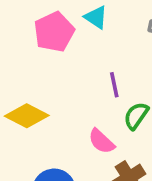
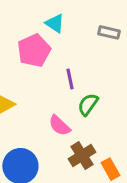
pink pentagon: (54, 32) -> (34, 50), moved

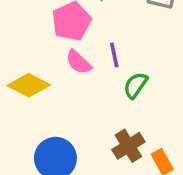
pink semicircle: (59, 125) -> (79, 62), moved

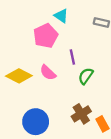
pink semicircle: (79, 62) -> (48, 73), moved

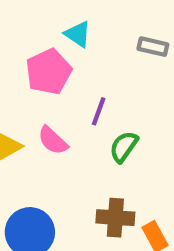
purple line: (72, 57) -> (99, 111), turned 32
brown cross: (81, 114) -> (115, 218), turned 36

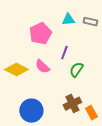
cyan triangle: (78, 34) -> (68, 20), moved, turned -40
brown cross: (115, 218) -> (72, 104), turned -30

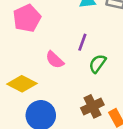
pink pentagon: (40, 34) -> (27, 18), moved
yellow diamond: (16, 70) -> (22, 84), moved

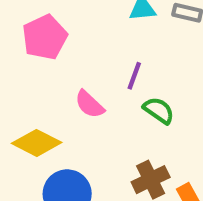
green semicircle: (97, 64) -> (159, 110), turned 90

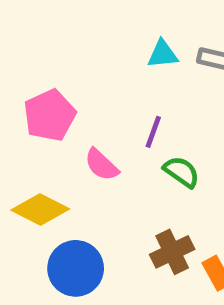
pink pentagon: (45, 37) -> (50, 115), moved

